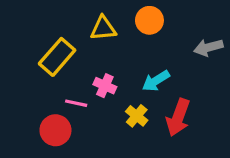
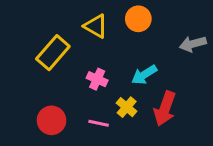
yellow triangle: (103, 28) -> (96, 26), turned 35
pink line: (76, 103) -> (99, 123), moved

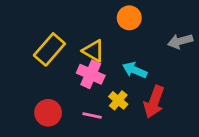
yellow triangle: (96, 26) -> (93, 51), moved
cyan arrow: (144, 75) -> (135, 70), turned 55
pink cross: (97, 79) -> (91, 74), size x1.4

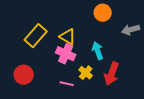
orange circle: (129, 18) -> (103, 13), moved
cyan arrow: (135, 70) -> (98, 51), turned 48
red circle: (48, 113) -> (24, 75), moved

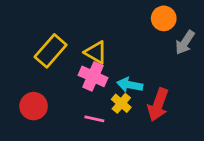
orange circle: (103, 13) -> (164, 18), moved
gray arrow: (131, 30) -> (185, 42), turned -42
cyan arrow: (98, 51) -> (130, 85), moved, turned -60

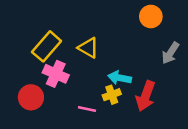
gray arrow: (185, 42) -> (170, 53), moved
pink cross: (93, 76) -> (56, 74), moved
yellow cross: (121, 103) -> (112, 95), turned 30

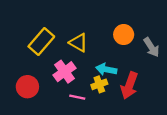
orange circle: (151, 17) -> (124, 35), moved
gray arrow: (170, 53) -> (151, 47), turned -66
pink cross: (56, 74) -> (65, 72), moved, turned 30

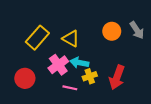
gray arrow: (151, 47) -> (137, 30), moved
cyan arrow: (106, 69) -> (79, 63), moved

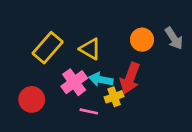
red arrow: (117, 77) -> (130, 78), moved

